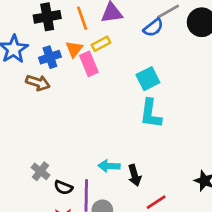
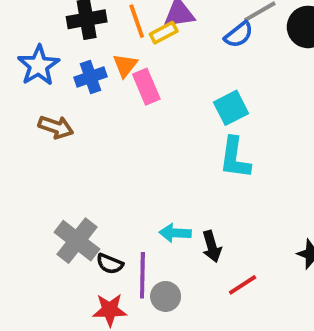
yellow rectangle: (101, 44) -> (164, 33), moved
brown arrow: (38, 83) -> (56, 127), moved
gray cross: (41, 171) -> (77, 241), size x1.6

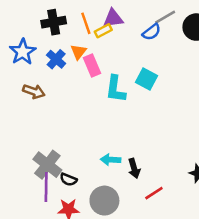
blue cross: (90, 77) -> (56, 59), turned -30
cyan square: (231, 108) -> (147, 79), turned -35
cyan L-shape: (235, 158) -> (116, 89), moved
purple line: (142, 275) -> (46, 187), moved
gray circle: (166, 296) -> (104, 201), size x1.5

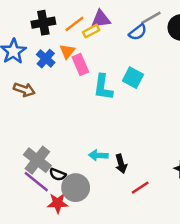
orange line: (86, 23) -> (74, 24), turned 72
purple line: (46, 187) -> (36, 182), turned -52
gray circle: (104, 201) -> (76, 188), moved

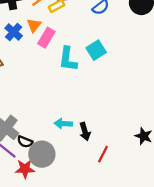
pink rectangle: (80, 65) -> (46, 38), turned 54
cyan square: (133, 78) -> (96, 50), turned 30
red line: (140, 188) -> (103, 154), turned -30

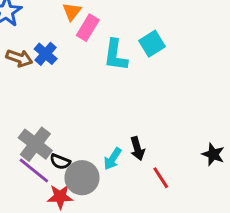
blue cross: (14, 32) -> (46, 54), moved
cyan arrow: (63, 124) -> (113, 159), moved, turned -60
red line: (103, 154) -> (161, 178), turned -60

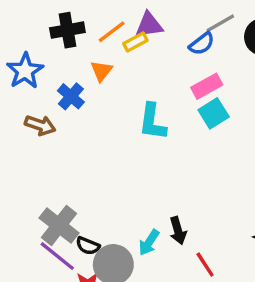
pink rectangle: (88, 28) -> (207, 86), moved, turned 30
cyan square: (152, 44) -> (214, 113), moved
blue cross: (46, 54) -> (71, 96), moved

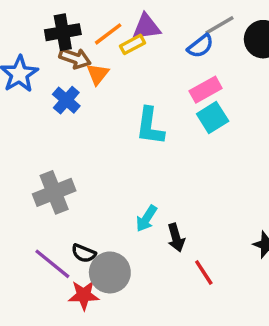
brown arrow: (40, 125) -> (75, 58), moved
gray cross: (59, 225) -> (54, 192), moved, turned 30
cyan arrow: (149, 242) -> (146, 219), moved

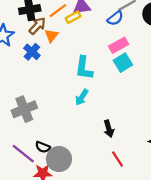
brown arrow: (75, 58) -> (37, 26), turned -66
cyan arrow: (146, 219) -> (82, 97), moved
black arrow: (176, 238) -> (109, 129), moved

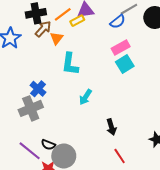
blue cross: (32, 52) -> (38, 89), moved
cyan L-shape: (84, 68) -> (70, 64), moved

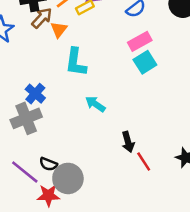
cyan arrow: (86, 97) -> (95, 104), turned 91
red line: (120, 156) -> (144, 161), moved

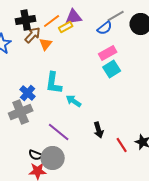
cyan L-shape: (76, 62) -> (54, 83), moved
red line: (144, 161) -> (122, 145), moved
black semicircle: (48, 164) -> (36, 155), moved
purple line: (25, 172) -> (59, 132), moved

